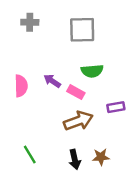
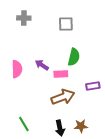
gray square: (82, 30) -> (66, 24), size x0.7
green semicircle: (92, 71) -> (74, 57), turned -72
pink rectangle: (76, 92) -> (61, 74), turned -32

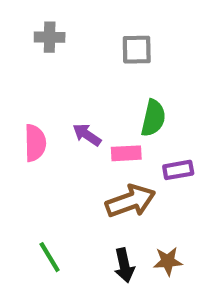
purple rectangle: (93, 86) -> (178, 170), moved

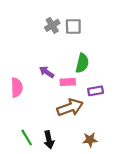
gray cross: (50, 37) -> (52, 25), moved, turned -32
pink semicircle: (35, 143) -> (17, 88), moved
black arrow: (124, 265) -> (49, 140), moved

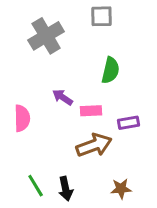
gray cross: (52, 25) -> (46, 36), moved, size x1.6
gray square: (73, 26) -> (102, 16), moved
green semicircle: (82, 63) -> (110, 70), moved

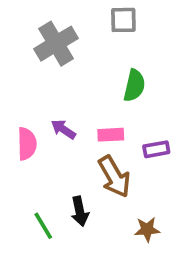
purple arrow: (63, 97) -> (63, 129), moved
brown arrow: (94, 145) -> (114, 177), turned 80
black arrow: (66, 189) -> (80, 211), moved

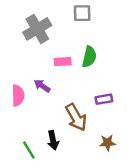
pink rectangle: (111, 135) -> (63, 62), moved
brown star: (147, 229) -> (107, 143), moved

